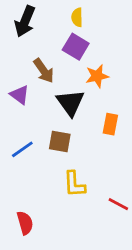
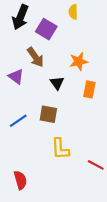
yellow semicircle: (77, 17) -> (73, 12), moved
purple square: (76, 47) -> (46, 29), moved
black triangle: (70, 103) -> (57, 83), size x0.6
orange rectangle: (110, 124) -> (89, 89), moved

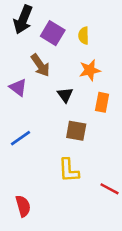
yellow semicircle: (73, 12) -> (84, 36), moved
brown square: (48, 114) -> (76, 131), moved

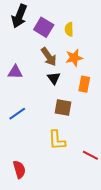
brown arrow: (40, 65) -> (49, 57), moved
purple triangle: (18, 87) -> (15, 72), turned -35

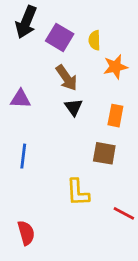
orange star: (74, 58) -> (115, 67), moved
brown square: (63, 108) -> (104, 153), moved
blue line: (17, 114) -> (23, 156), turned -48

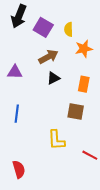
brown arrow: (67, 78) -> (48, 57), turned -84
black triangle: (74, 107) -> (53, 78), turned 40

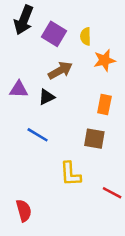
black triangle: (53, 78) -> (46, 97), moved
blue line: (17, 114) -> (38, 135), moved, turned -66

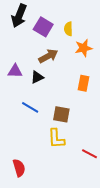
brown square: (94, 139) -> (61, 114), moved

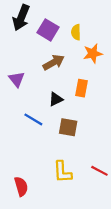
purple triangle: (15, 71) -> (17, 79), turned 49
black triangle: (37, 77) -> (56, 99), moved
orange rectangle: (84, 83) -> (82, 88), moved
yellow L-shape: (56, 139) -> (63, 172), moved

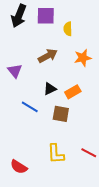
purple square: (48, 30) -> (46, 16), moved, turned -30
orange star: (93, 53) -> (83, 58), moved
orange rectangle: (82, 88) -> (73, 92), moved, turned 49
red semicircle: (21, 186) -> (19, 167), turned 138

